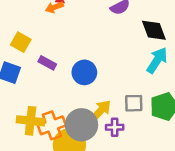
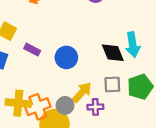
black diamond: (154, 30) -> (113, 53), moved
cyan arrow: (157, 60) -> (133, 45), turned 140
gray circle: (81, 125) -> (65, 105), size x0.6

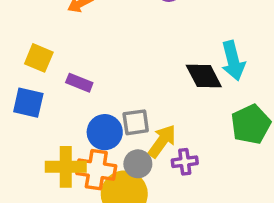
blue circle: (66, 57) -> (105, 132), moved
gray square: (112, 84) -> (136, 122), moved
orange cross: (38, 107) -> (96, 170), turned 35

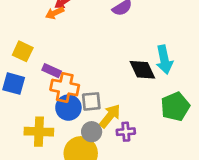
orange cross: (96, 170) -> (65, 88), moved

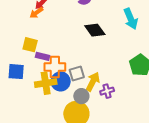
yellow square: (23, 51) -> (30, 45), moved
cyan arrow: (164, 60) -> (131, 19), moved
black diamond: (142, 70) -> (95, 30), moved
yellow cross: (39, 132) -> (46, 83), moved

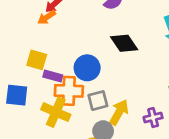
blue circle: (61, 81) -> (87, 68), moved
yellow cross: (46, 83) -> (56, 112), turned 30
purple cross: (107, 91) -> (153, 118), moved

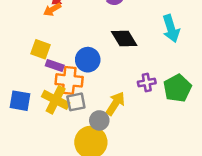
blue square: (17, 95) -> (20, 101), moved
gray square: (98, 101) -> (76, 102), moved
purple cross: (153, 118) -> (147, 82), moved

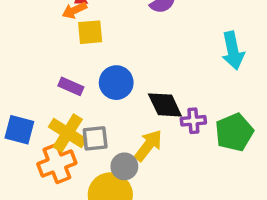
black diamond: (124, 38) -> (165, 105), moved
yellow square: (40, 49) -> (90, 32), moved, turned -30
orange cross: (69, 80) -> (57, 164), moved, turned -32

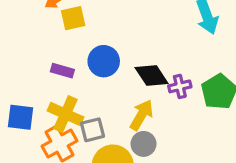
gray square: (95, 138) -> (92, 130), moved
gray circle: (124, 166) -> (144, 144), moved

